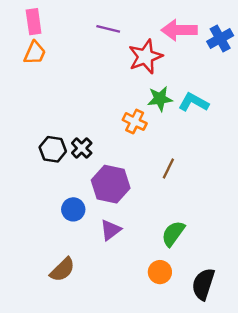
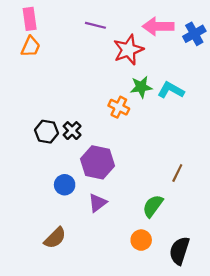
brown line: (168, 169) -> (177, 173), moved

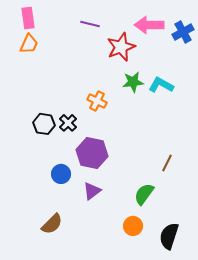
orange cross: (119, 107) -> (97, 101), moved

